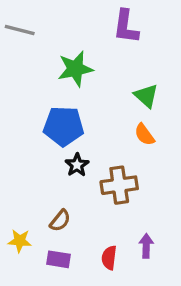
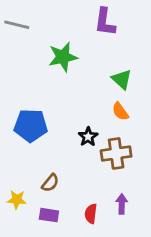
blue pentagon: (64, 126) -> (31, 125), moved
black star: (77, 165) -> (88, 137), moved
brown cross: (119, 185) -> (116, 153), moved

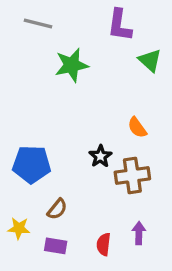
gray line: (17, 25) -> (38, 24), moved
green triangle: (122, 79) -> (150, 60), moved
blue pentagon: (31, 125) -> (32, 164), moved

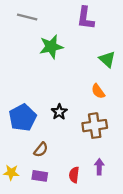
green triangle: (150, 60) -> (107, 59), moved
black star: (100, 156) -> (59, 112), moved
blue pentagon: (32, 164) -> (23, 118), turned -30
yellow star: (19, 228) -> (11, 173), moved

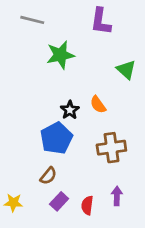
orange semicircle: (98, 91) -> (98, 105), moved
black star: (59, 112) -> (70, 110), moved
blue pentagon: (23, 118) -> (56, 138), moved
purple rectangle: (40, 176) -> (59, 201), moved, turned -56

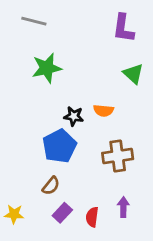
purple L-shape: (101, 21) -> (123, 28), moved
green star: (60, 55) -> (47, 68), moved
orange semicircle: (98, 105) -> (103, 111), turned -48
black star: (70, 110) -> (74, 116), turned -30

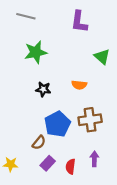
purple L-shape: (123, 28) -> (79, 22), moved
black star: (74, 116) -> (43, 89), moved
blue pentagon: (59, 146) -> (57, 124), moved

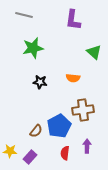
blue pentagon: (57, 124) -> (59, 126), moved
purple rectangle: (48, 163) -> (30, 157), moved

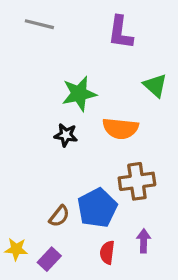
green star: (33, 48) -> (79, 94), moved
orange semicircle: (73, 78) -> (120, 128), size x1.5

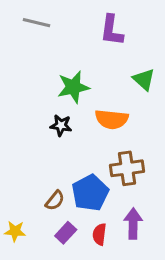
purple arrow: (144, 241) -> (133, 224), size x1.4
purple rectangle: (49, 259) -> (66, 233), moved

